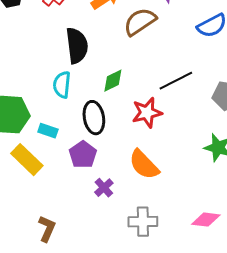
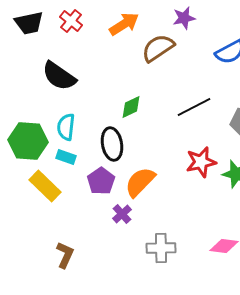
black semicircle: (77, 46) -> (59, 76), moved, turned 132
cyan semicircle: (62, 85) -> (66, 127), moved
red star: (147, 113) -> (201, 162), moved
orange semicircle: (144, 165) -> (140, 182), moved, turned 88

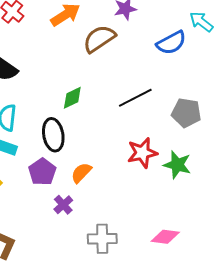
orange semicircle: (140, 182) -> (81, 173), size x0.7

